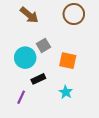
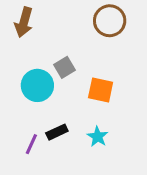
brown arrow: (29, 15) -> (24, 22), moved, turned 66
black rectangle: (38, 79) -> (57, 132), moved

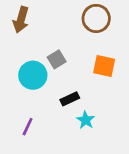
orange square: (101, 90) -> (104, 66), moved
black rectangle: (57, 132) -> (70, 99), moved

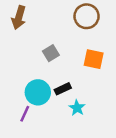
cyan circle: (33, 75) -> (38, 92), moved

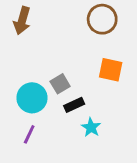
gray square: (51, 53) -> (60, 84), moved
cyan circle: (38, 92) -> (32, 98), moved

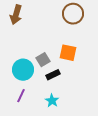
orange square: (111, 70) -> (68, 53), moved
cyan star: (91, 127) -> (52, 101), moved

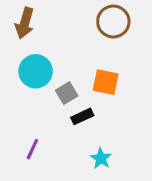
cyan circle: (23, 70) -> (36, 71), moved
cyan star: (52, 101) -> (101, 158), moved

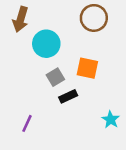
cyan circle: (36, 71) -> (46, 44), moved
cyan star: (101, 158) -> (111, 120), moved

